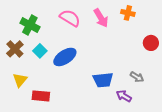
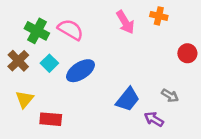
pink semicircle: (70, 18) -> (71, 30), moved
blue trapezoid: (103, 80) -> (128, 99), turned -45

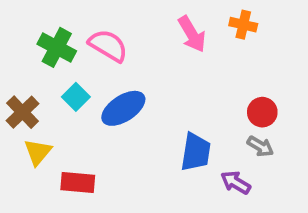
red circle: (187, 53) -> (262, 112), moved
brown cross: (18, 61) -> (23, 112), moved
blue trapezoid: (128, 99) -> (196, 152), turned -30

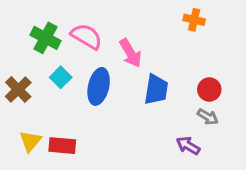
pink arrow: (192, 34) -> (130, 53), moved
blue ellipse: (123, 108) -> (99, 86), turned -44
yellow triangle: (38, 152) -> (30, 141), moved
blue trapezoid: (196, 152) -> (156, 89), moved

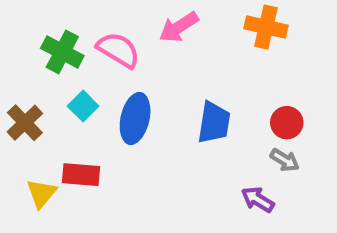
orange cross: (194, 20) -> (266, 27), size x1.4
pink arrow: (130, 53) -> (179, 27), moved, turned 88
red rectangle: (62, 146) -> (81, 175), moved

